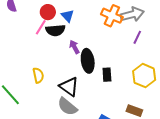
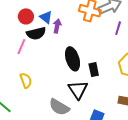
pink line: (41, 27) -> (21, 47), moved
purple arrow: (74, 47) -> (57, 26), moved, turned 48
black triangle: (69, 87) -> (78, 90), moved, turned 30

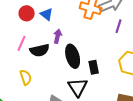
purple arrow: (57, 26) -> (58, 36), moved
black semicircle: (36, 33) -> (40, 50), moved

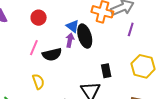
blue triangle: (47, 14) -> (73, 26), moved
black ellipse: (73, 56) -> (85, 36), moved

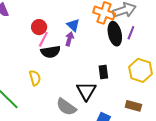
red circle: (39, 18) -> (39, 27), moved
black ellipse: (85, 36) -> (115, 34), moved
pink line: (34, 48) -> (43, 39), moved

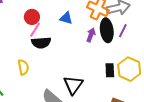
blue triangle: (73, 25) -> (66, 18), turned -32
purple arrow: (69, 39) -> (91, 35), moved
black rectangle: (103, 72) -> (110, 70), moved

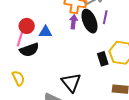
red circle: (32, 17) -> (27, 26), moved
blue triangle: (66, 18) -> (45, 32), moved
purple arrow: (91, 35) -> (73, 22), moved

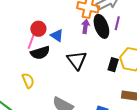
blue triangle: (45, 32) -> (57, 35), turned 32
black rectangle: (103, 59) -> (113, 65), turned 32
black triangle: (71, 82) -> (77, 60), moved

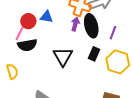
purple line: (117, 23) -> (113, 33), moved
blue triangle: (57, 35) -> (47, 17), moved, turned -32
black rectangle: (113, 65) -> (94, 54), moved

